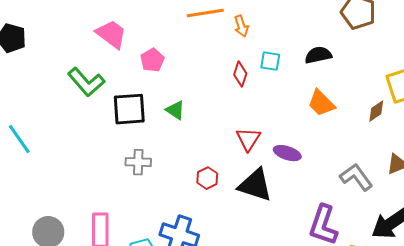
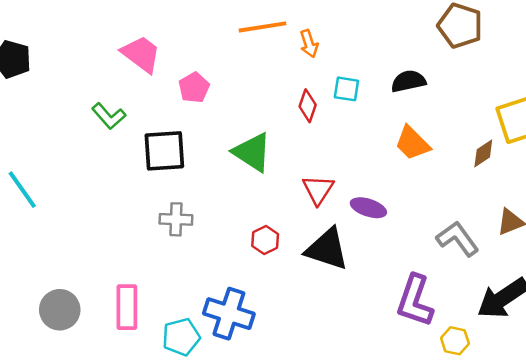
green L-shape: (86, 82) -> (109, 116), size x0.7
green triangle: (175, 110) -> (252, 152), moved, size x1.6

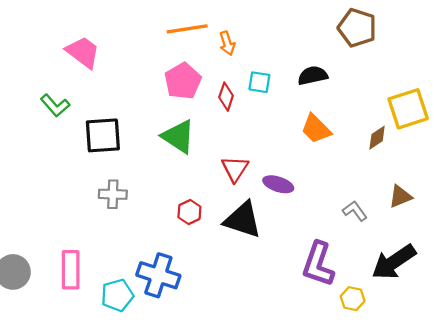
pink pentagon: (194, 88) -> (183, 81), moved, size x1.4
gray L-shape: (458, 239) -> (355, 211), size x0.7

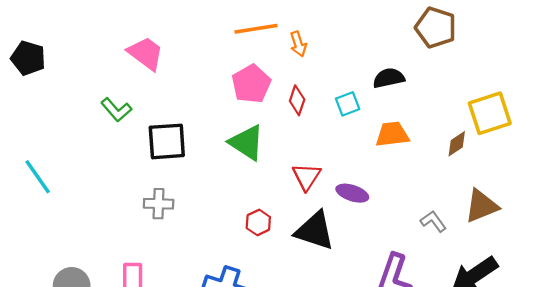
cyan square: (259, 82) -> (348, 104), moved, turned -30
orange trapezoid: (316, 129) -> (392, 134), turned 128
gray cross: (113, 194) -> (159, 204), moved
brown triangle: (400, 196) -> (481, 206), size x1.4

